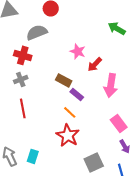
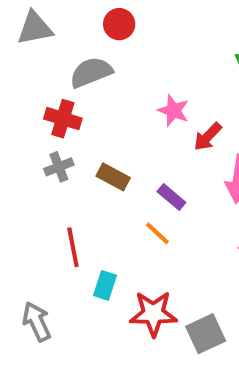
brown rectangle: (64, 80) -> (113, 177), moved
red line: (23, 108) -> (73, 247), moved
red star: (68, 135) -> (153, 314), moved, turned -30
cyan rectangle: (33, 156) -> (105, 285), moved

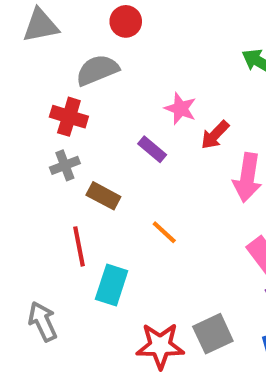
brown rectangle: (113, 177) -> (103, 196), moved
purple rectangle: (171, 197) -> (152, 149), moved
cyan rectangle: (105, 285) -> (112, 285), size x1.4
red star: (153, 314) -> (160, 346), moved

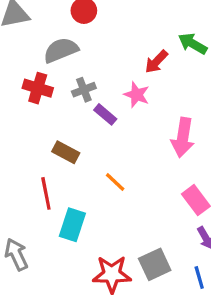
pink star: (180, 109) -> (137, 95), moved
red arrow: (215, 135) -> (156, 62), moved
gray cross: (65, 165) -> (84, 90), moved

